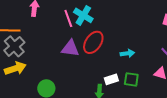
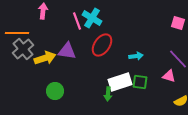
purple triangle: (70, 48) -> (67, 51), moved
yellow arrow: (15, 68) -> (45, 58), moved
white rectangle: (111, 79) -> (120, 82), size x1.6

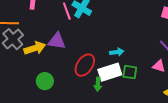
red ellipse: (102, 45) -> (85, 65), moved
cyan arrow: (136, 56) -> (117, 52), moved

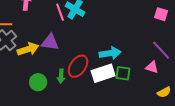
cyan arrow: (117, 52) -> (110, 53), size x1.5
green arrow: (98, 84) -> (61, 76), moved

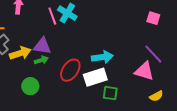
pink triangle: (152, 67) -> (144, 71), size x1.5
green square: (123, 73) -> (110, 93), moved
green arrow: (61, 76) -> (41, 60), moved, turned -112

